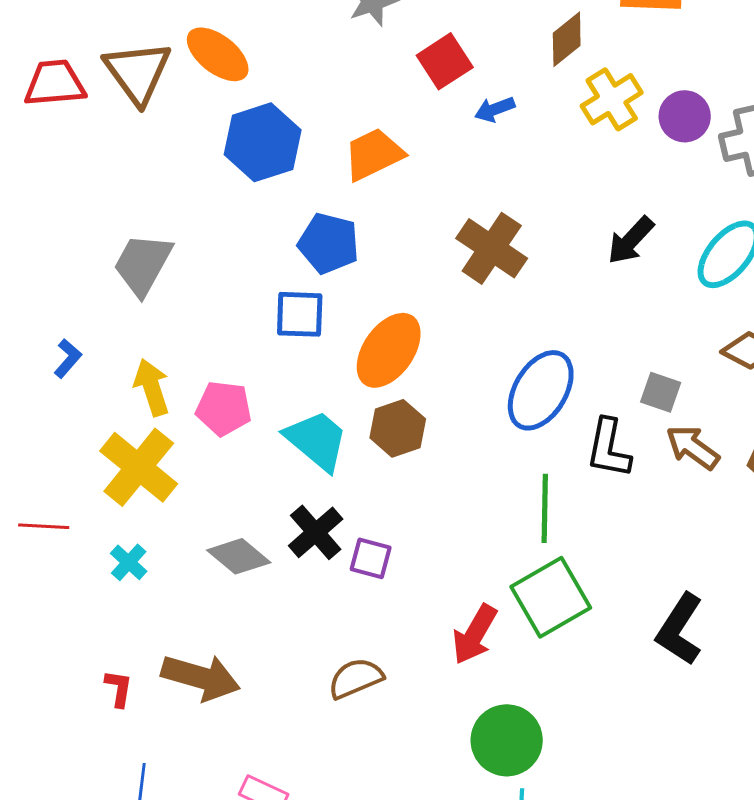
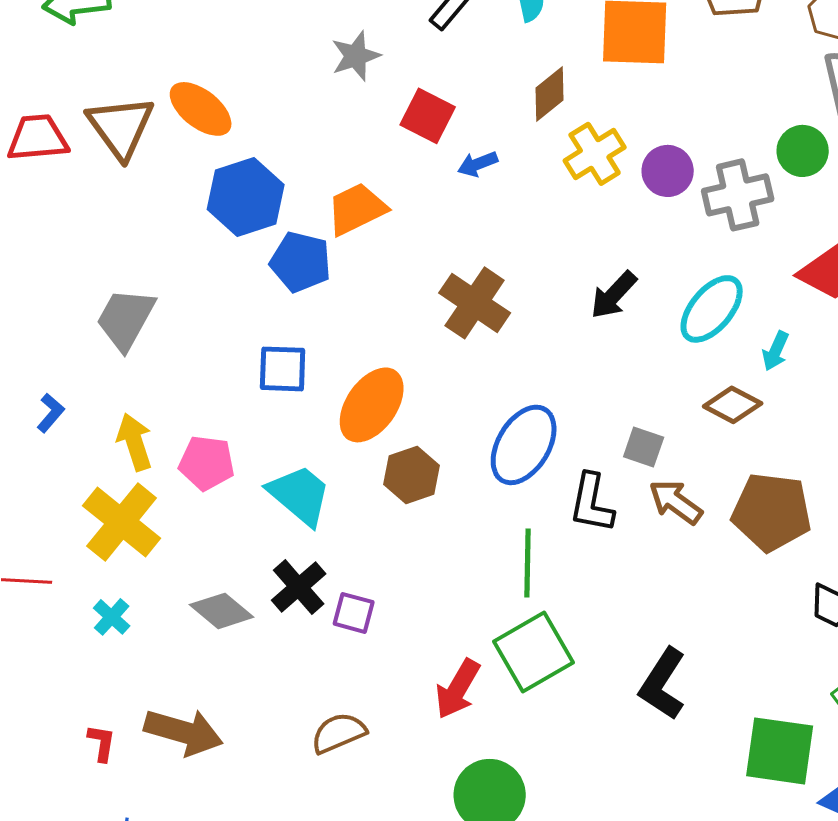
red square: (445, 61) -> (428, 116), turned -30
blue pentagon: (329, 243) -> (301, 262), moved
brown hexagon: (398, 428) -> (412, 475), moved

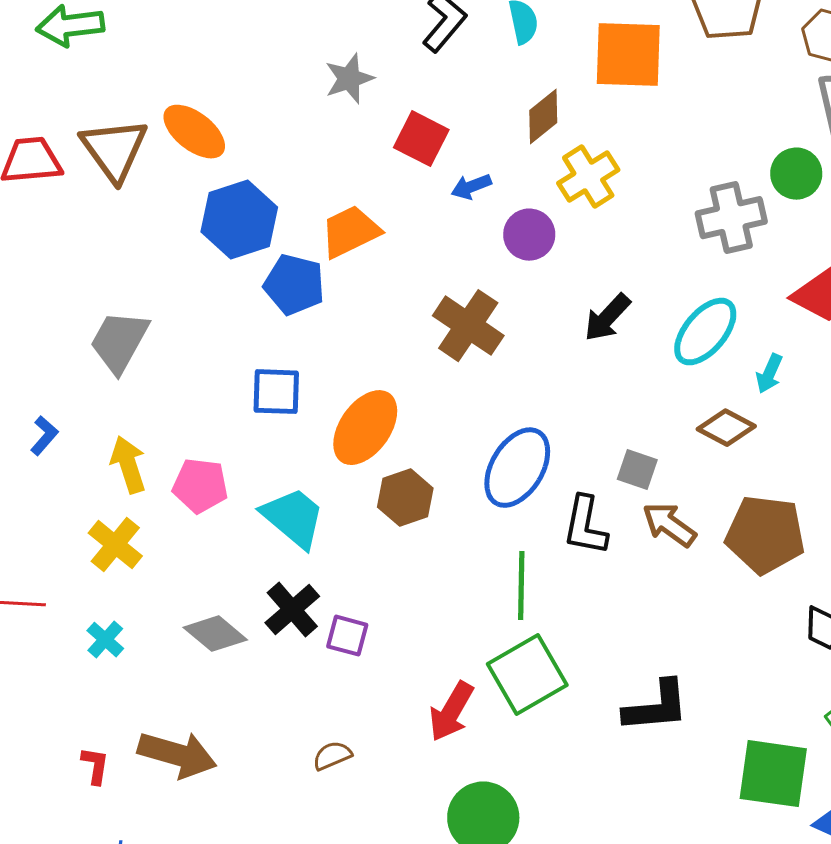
purple circle: (668, 171) -> (529, 235), moved
yellow cross: (122, 522) -> (115, 545), size x0.7
black L-shape: (663, 684) -> (656, 707), turned -128
brown semicircle: (339, 733) -> (332, 756), size x0.7

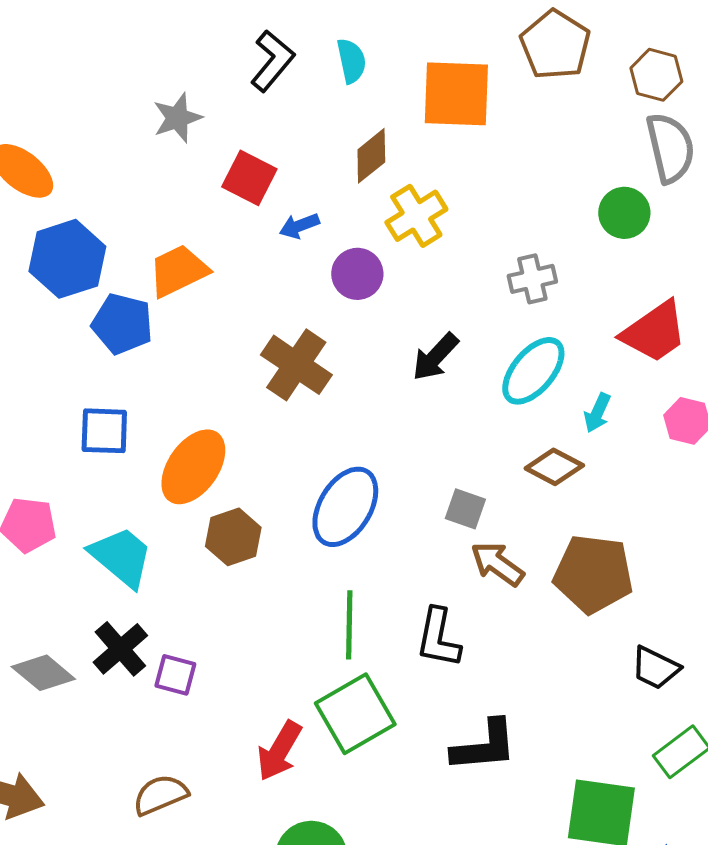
gray cross: (731, 218) -> (532, 279), moved, size x0.7
black L-shape: (585, 526) -> (438, 638), moved
brown semicircle: (332, 756) -> (160, 795), size x1.4

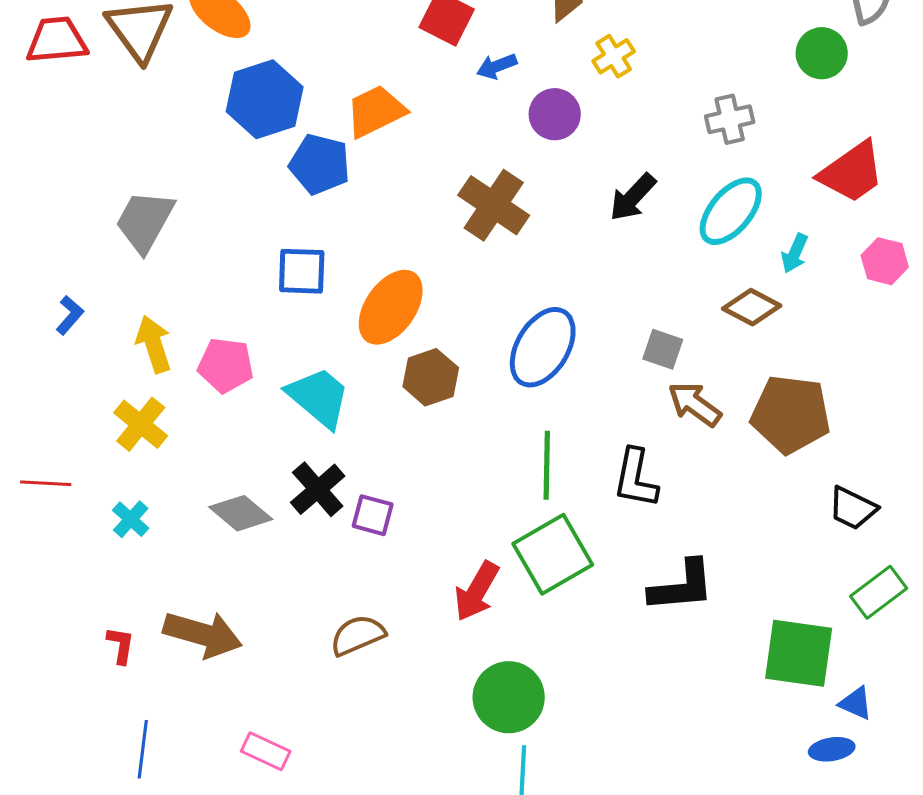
yellow cross: (416, 216) -> (614, 56), size x0.7

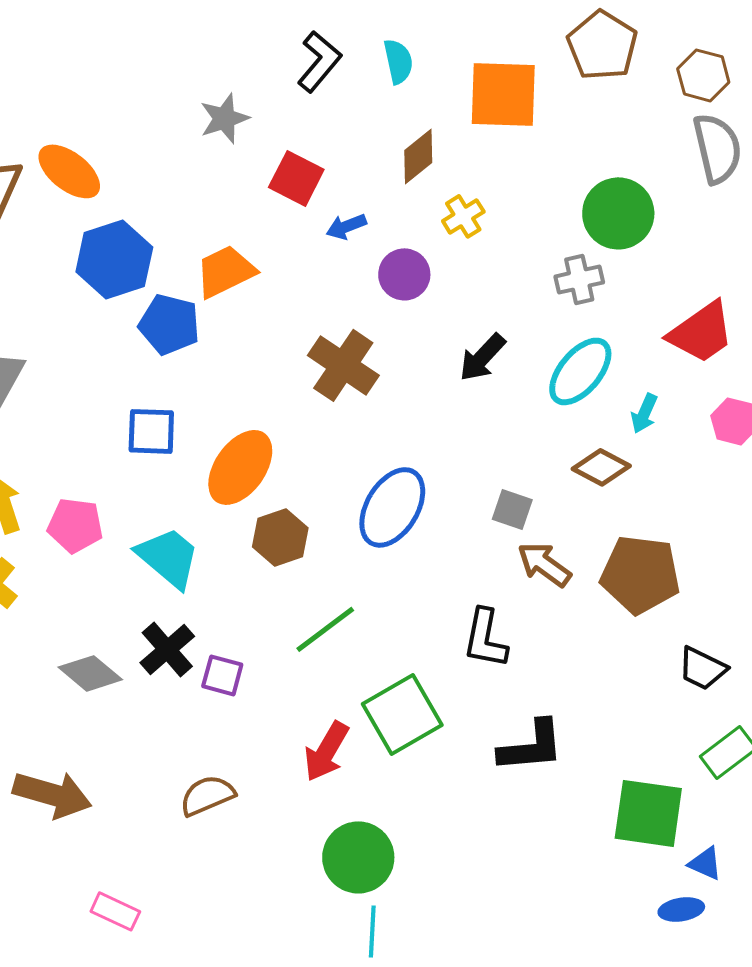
green circle: (822, 53) -> (618, 213), moved, size x1.4
green line: (547, 465) -> (325, 629), moved, turned 52

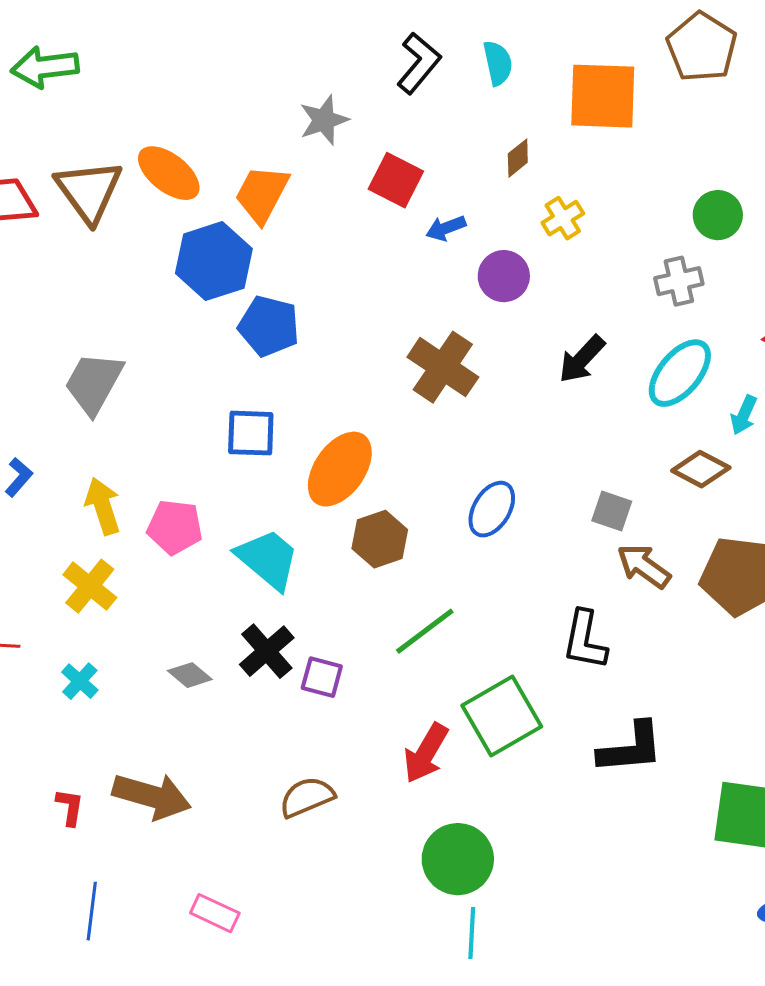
brown diamond: (418, 156) -> (518, 158), size x0.7
green circle: (618, 213) -> (718, 215), size x0.7
orange trapezoid: (225, 271) -> (262, 194), moved, turned -36
blue ellipse: (392, 507) -> (492, 509), size x0.7
gray diamond: (90, 673) -> (190, 675), size x0.7

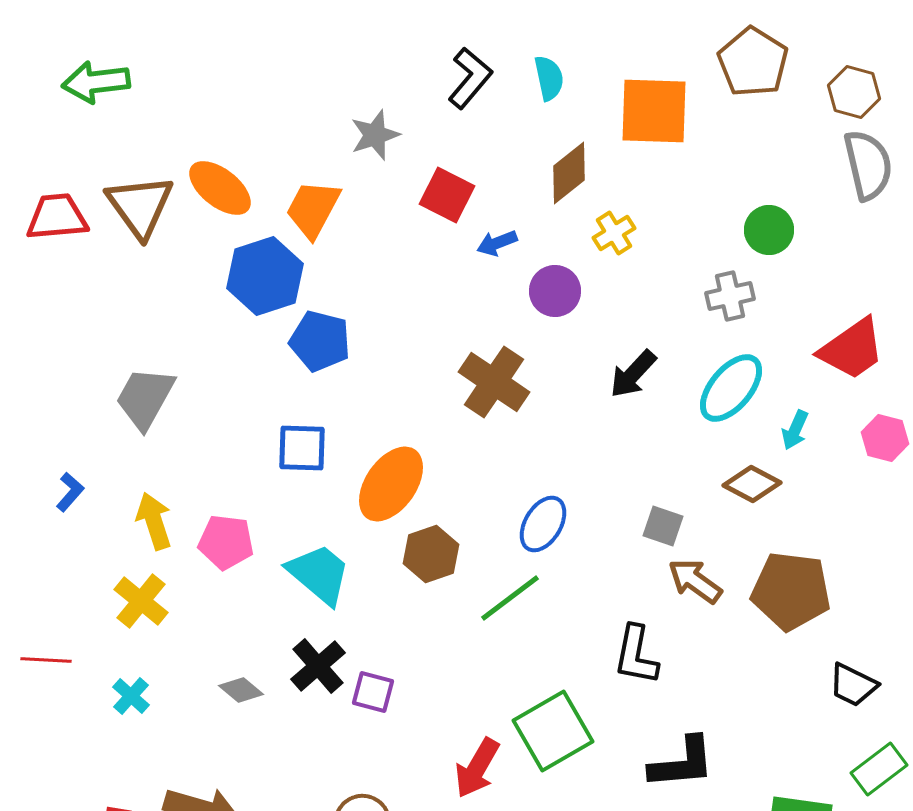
brown diamond: (518, 158) -> (569, 173), size x1.6
green line: (425, 631) -> (510, 598), moved

